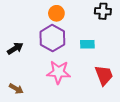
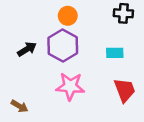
cyan rectangle: (87, 44) -> (115, 53), moved
black arrow: (15, 48) -> (27, 49), moved

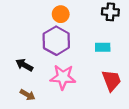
black arrow: (27, 49) -> (24, 65), moved, turned -119
brown arrow: (19, 106) -> (28, 95), moved

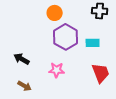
purple hexagon: (56, 41) -> (66, 37), moved
pink star: (63, 77) -> (57, 70), size x0.7

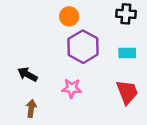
cyan rectangle: (93, 43) -> (127, 53), moved
brown arrow: (25, 86) -> (31, 109), turned -112

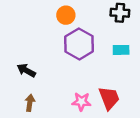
pink star: (72, 88) -> (81, 102), moved
red trapezoid: (127, 92) -> (109, 98), moved

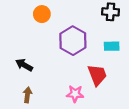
orange circle: (66, 15) -> (42, 14), moved
red trapezoid: (109, 98) -> (97, 75), moved

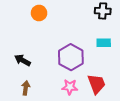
purple hexagon: (73, 41) -> (71, 57), moved
red trapezoid: (97, 75) -> (96, 84), moved

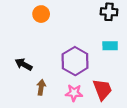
brown arrow: (26, 88) -> (41, 87), moved

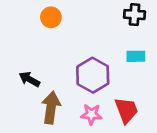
brown arrow: (41, 87) -> (51, 108), size x1.6

